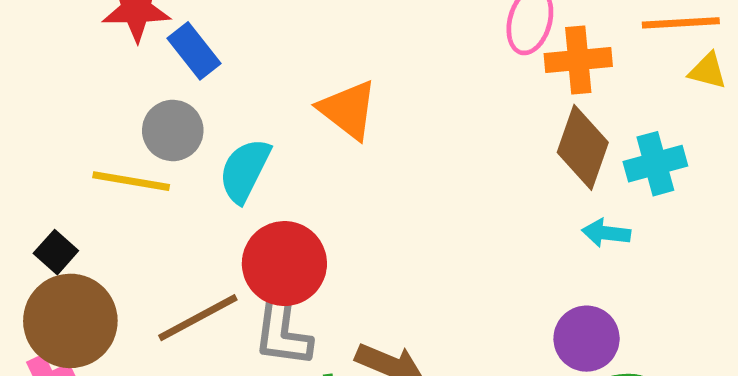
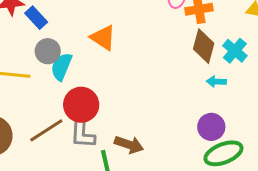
gray circle: (173, 130) -> (48, 51), moved
cyan cross: (655, 164) -> (235, 51), turned -30

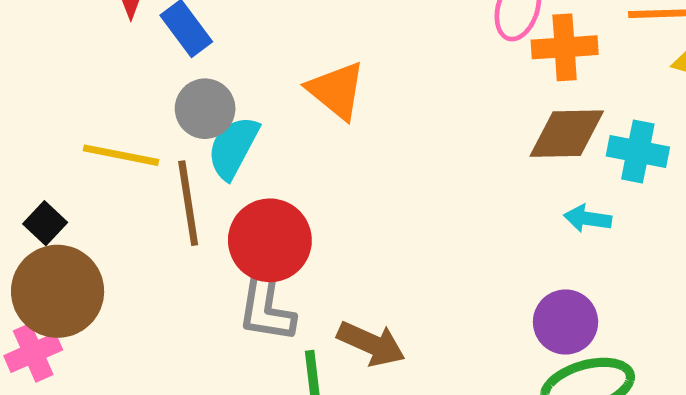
brown diamond: (204, 46) -> (567, 134), turned 68
cyan cross: (235, 51) -> (638, 151), turned -35
brown line: (46, 130) -> (188, 203), moved, turned -72

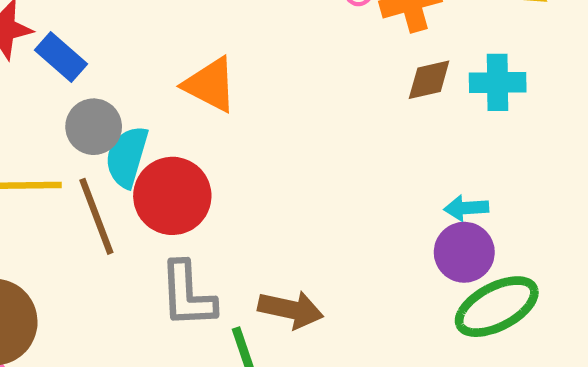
brown diamond: (567, 134) -> (429, 80), size x0.7
cyan arrow: (588, 219) -> (466, 208), moved
red circle: (270, 240) -> (172, 196), moved

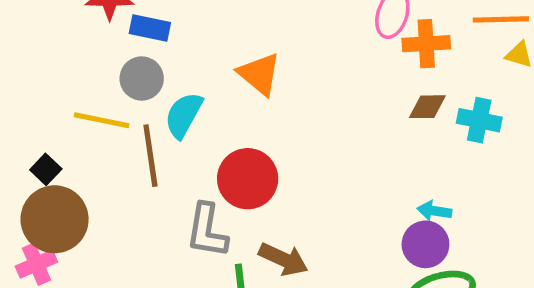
blue rectangle: (61, 57) -> (150, 28), turned -42
gray circle: (94, 127) -> (142, 78), moved
red circle: (172, 196) -> (248, 179), moved

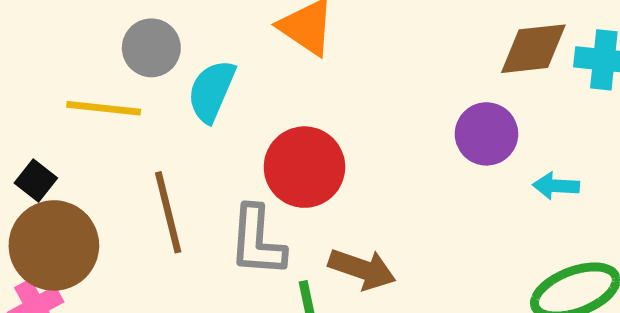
brown diamond: (427, 107) -> (533, 49), size x1.4
brown line: (150, 156) -> (168, 212), moved
purple circle: (425, 244) -> (486, 134), moved

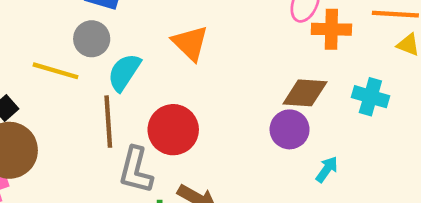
brown diamond: (533, 49) -> (305, 93), moved
cyan arrow: (556, 186) -> (327, 169), turned 112
brown line: (168, 212) -> (108, 122), moved

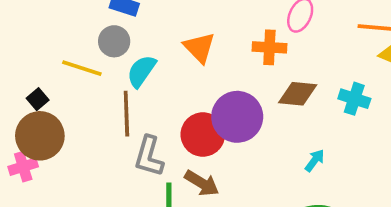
orange cross: (331, 29) -> (269, 47), moved
purple circle: (290, 129) -> (237, 117), moved, size x1.5
red circle: (173, 130) -> (203, 135), moved

